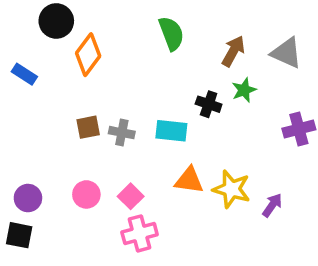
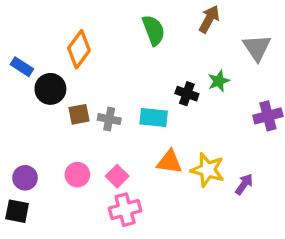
black circle: (56, 21) -> (50, 89), moved
brown arrow: (233, 51) -> (209, 19), moved
gray triangle: (286, 53) -> (257, 48), turned 32

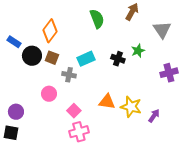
brown square: (79, 114) -> (52, 58), moved, turned 32
cyan rectangle: (154, 117) -> (86, 59), moved, turned -30
pink circle: (77, 175) -> (49, 94), moved

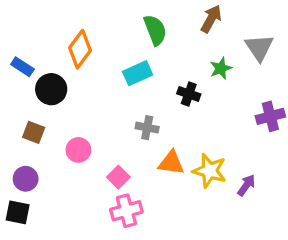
green star: (138, 51) -> (221, 68), moved
brown square: (52, 58) -> (34, 132), moved
cyan rectangle: (86, 59) -> (138, 73), moved
gray cross: (69, 75) -> (147, 128), moved

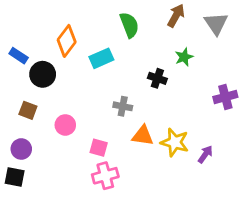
gray triangle: (259, 48) -> (216, 24), moved
cyan rectangle: (138, 73) -> (101, 58), moved
pink square: (118, 177) -> (99, 148), turned -30

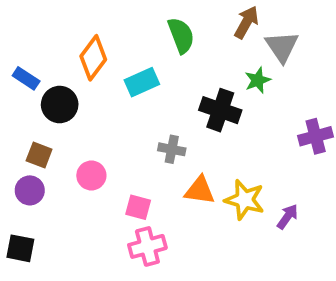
gray triangle: (216, 24) -> (282, 47), moved
black cross: (157, 78) -> (220, 110), size x1.5
purple circle: (21, 149) -> (30, 190), moved

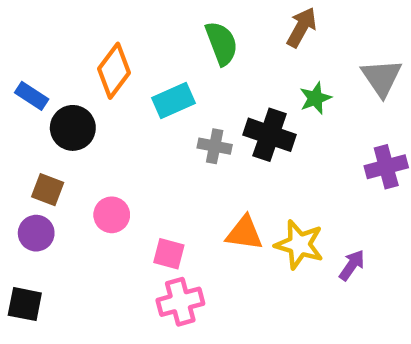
gray triangle: (282, 47) -> (382, 78), moved
gray cross: (172, 149) -> (215, 146), moved

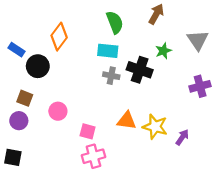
cyan rectangle: (173, 100) -> (108, 51), moved, turned 30

